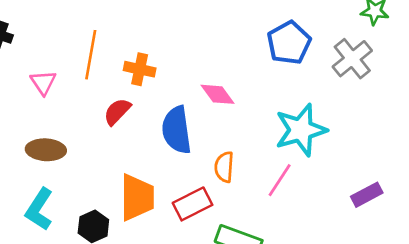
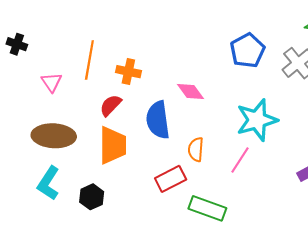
brown ellipse: (46, 150) -> (54, 136), size x1.4
orange trapezoid: (137, 197) -> (113, 145), moved

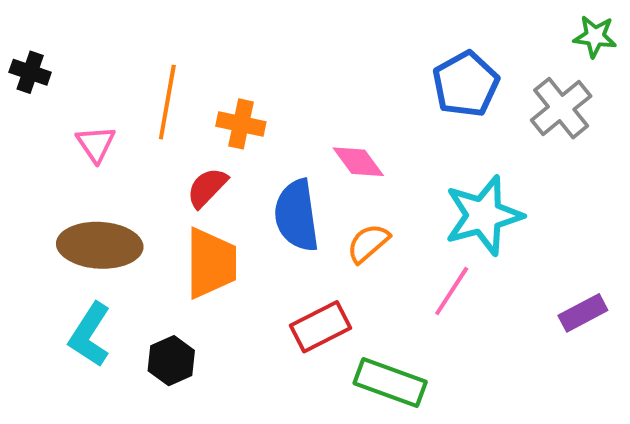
orange semicircle: (196, 149) -> (368, 243), moved, turned 45

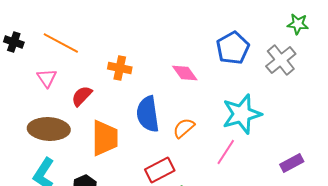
orange line: (167, 102) -> (61, 43), moved, turned -72
pink diamond: (358, 162) -> (185, 73), moved
red semicircle: (207, 188) -> (82, 96), moved

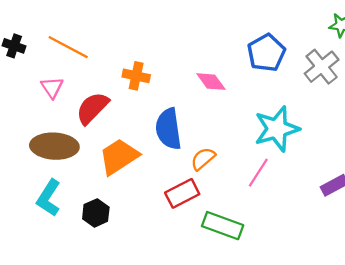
red semicircle: (82, 96) -> (92, 108), size x1.4
orange semicircle: (184, 128) -> (203, 159), moved
orange trapezoid: (105, 138) -> (119, 156), turned -123

